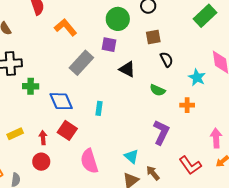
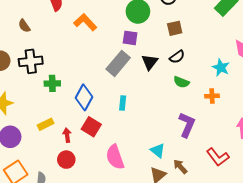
black semicircle: (167, 59) -> (177, 57), moved, turned 84
gray rectangle: (81, 63) -> (118, 63), moved
black triangle: (127, 69) -> (150, 62), turned 42
blue diamond: (61, 101) -> (84, 97), turned 55
yellow rectangle: (15, 134) -> (46, 124), moved

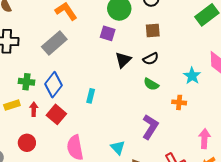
gray rectangle: (118, 63) -> (54, 43), moved
green cross: (52, 83) -> (26, 82), moved
red arrow: (67, 135) -> (34, 109), moved

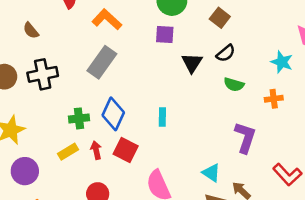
brown square: (153, 31) -> (220, 18), turned -35

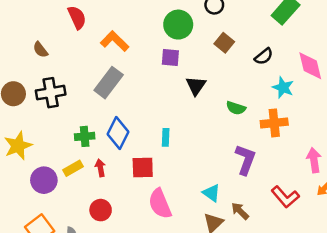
black semicircle: (226, 53) -> (264, 56), moved
orange cross: (274, 99) -> (274, 123), size x1.5
red square: (126, 150) -> (143, 168), moved, turned -30
purple circle: (25, 171) -> (44, 180), moved

